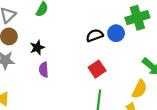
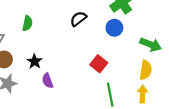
blue circle: (116, 33) -> (114, 28), moved
black semicircle: (95, 35) -> (78, 19), moved

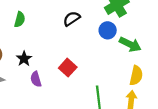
green arrow: (151, 45) -> (130, 44), moved
red square: (99, 64) -> (68, 68), moved

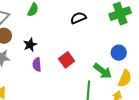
blue circle: (108, 30) -> (119, 53), moved
green arrow: (130, 44) -> (103, 71), moved

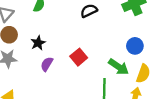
purple semicircle: (37, 65) -> (47, 64), turned 40

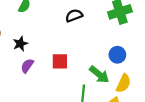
red square: (79, 57) -> (60, 61), turned 35

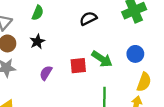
black star: (20, 44) -> (37, 42), moved
green arrow: (99, 74) -> (102, 59), moved

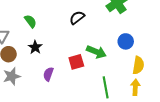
green semicircle: (38, 13) -> (30, 21), turned -48

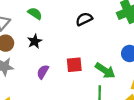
green semicircle: (30, 21) -> (35, 13), turned -32
green arrow: (96, 52) -> (105, 71), moved

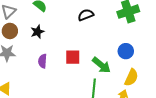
purple semicircle: (43, 72) -> (43, 61), turned -32

